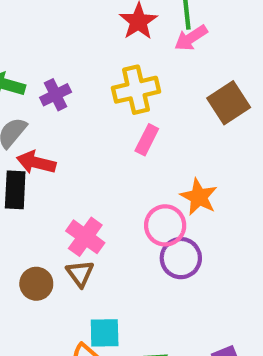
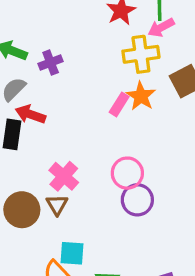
yellow cross: (136, 90) -> (141, 54), moved
orange star: (199, 197) -> (141, 96), moved
brown circle: (36, 284) -> (22, 210), size x1.4

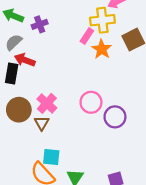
pink rectangle: (119, 104) -> (87, 36), moved
purple circle: (137, 200) -> (115, 117), moved
brown circle: (22, 210) -> (19, 110), moved

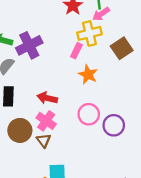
purple cross: (40, 24) -> (29, 45), size x1.6
orange star: (102, 49) -> (88, 75), moved
red arrow: (25, 60) -> (47, 98), moved

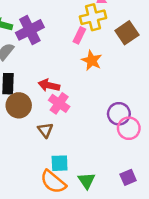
pink circle: (89, 114) -> (129, 128), moved
pink cross: (46, 121) -> (59, 103), moved
brown circle: (20, 130) -> (19, 105), moved

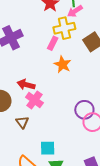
cyan square: (60, 163) -> (48, 148), moved

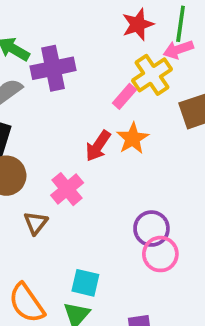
yellow cross: (64, 28) -> (152, 75), turned -35
red arrow: (26, 85) -> (98, 146), moved, turned -84
cyan square: (48, 148) -> (85, 283), moved

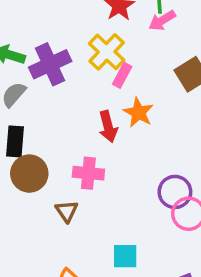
yellow cross: (152, 75) -> (107, 52), moved
red arrow: (98, 146) -> (108, 127), turned -36
pink cross: (67, 189) -> (88, 173), turned -32

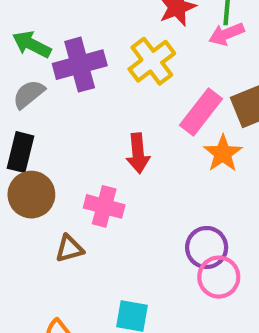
pink rectangle: (122, 75) -> (201, 112), moved, size x1.5
orange star: (138, 113) -> (223, 153), moved
brown triangle: (67, 211) -> (69, 249), turned 40

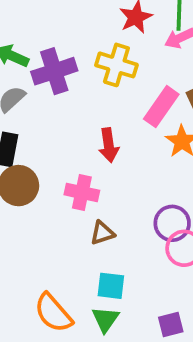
yellow cross: (152, 61) -> (116, 65), turned -33
brown triangle: (69, 249) -> (102, 233), moved

